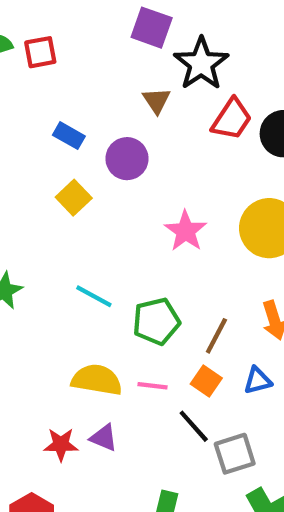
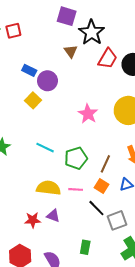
purple circle: (127, 159) -> (47, 81), moved

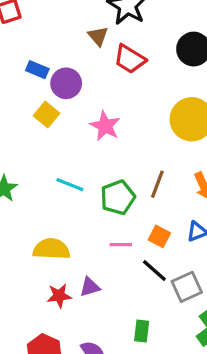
red trapezoid: (108, 59) -> (130, 59), moved, turned 95
pink star: (88, 114) -> (105, 126), moved
brown line: (105, 164) -> (157, 184), moved
yellow semicircle: (48, 188) -> (51, 249), moved
purple triangle: (53, 216) -> (90, 287), turned -32

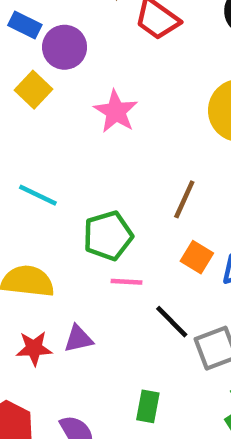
cyan line: (70, 185) -> (38, 195), moved
green pentagon: (118, 197) -> (108, 236), moved
orange square: (159, 236) -> (197, 257), moved

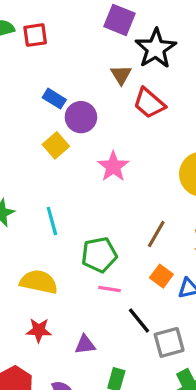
cyan line: (38, 195) -> (52, 221), turned 44
purple triangle: (78, 339) -> (85, 345), moved

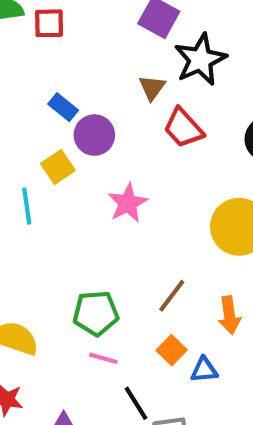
cyan line: (52, 221) -> (27, 206), moved

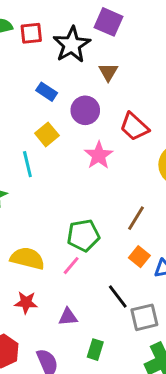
black star: (200, 60) -> (72, 45), moved
red trapezoid: (183, 128) -> (134, 127), moved
purple circle: (94, 135) -> (85, 110), moved
pink line: (103, 358) -> (71, 266), moved, turned -60

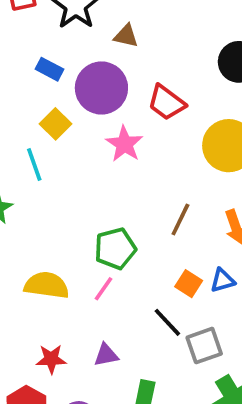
brown triangle: (108, 72) -> (126, 36), turned -42
purple circle: (85, 110) -> (101, 88), size x1.4
orange square: (139, 257) -> (189, 284), moved
red star: (26, 302) -> (51, 359), moved

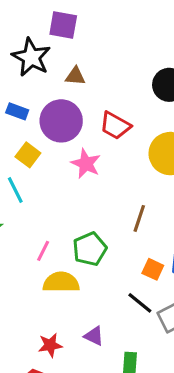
yellow semicircle: (47, 285) -> (61, 282), moved
pink line: (103, 289) -> (43, 251), moved
purple triangle: (106, 355) -> (94, 336), turned 45

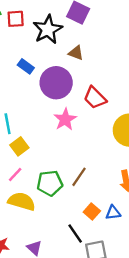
yellow square: (28, 155) -> (19, 146), moved
brown line: (139, 218) -> (79, 177), moved

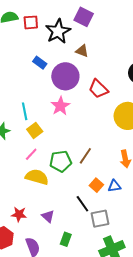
pink star: (65, 119) -> (60, 106), moved

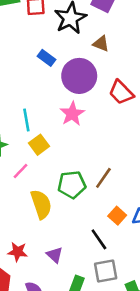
pink line: (31, 154) -> (20, 171), moved
yellow semicircle: (37, 177) -> (41, 204), turned 55
gray square: (100, 219) -> (106, 271), moved

